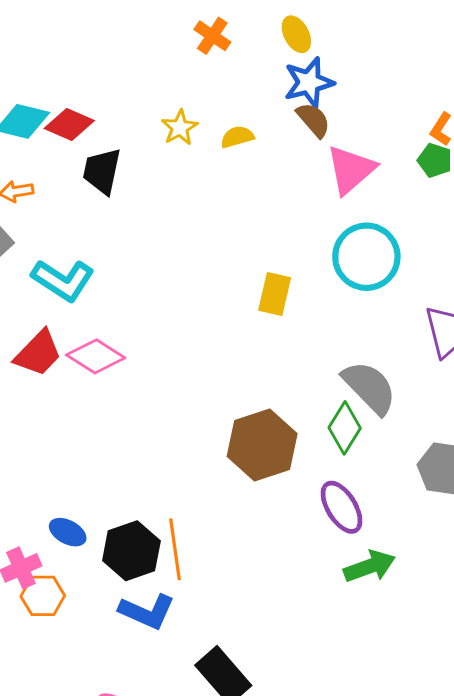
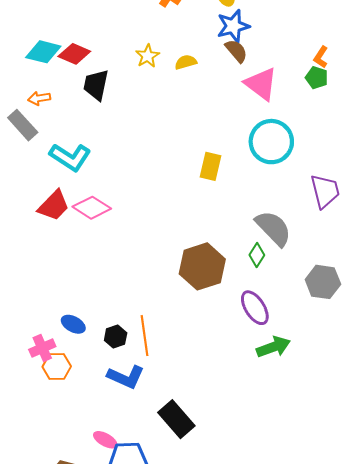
pink triangle: (351, 170) -> (261, 84), turned -42
green diamond: (345, 428) -> (257, 255), size x0.7
black hexagon: (131, 551) -> (116, 337), size x0.6

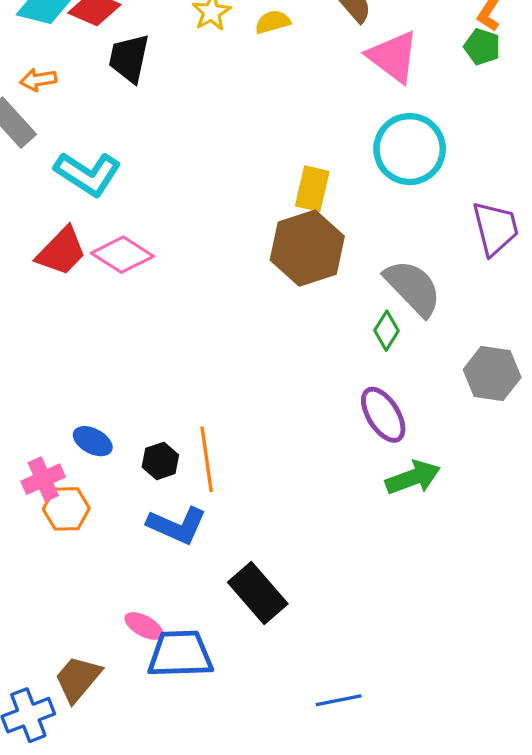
brown hexagon: (202, 266) -> (307, 248), moved

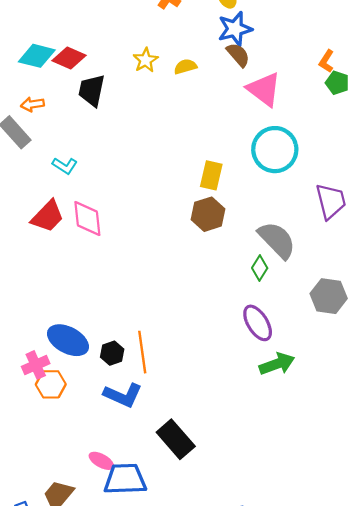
green pentagon: (482, 47) -> (337, 83), moved
cyan L-shape: (88, 174) -> (65, 166), size x0.6
brown hexagon: (307, 248) -> (208, 214), size x0.7
pink diamond: (122, 255) -> (87, 218), turned 51
blue ellipse: (93, 441) -> (68, 340), size x1.6

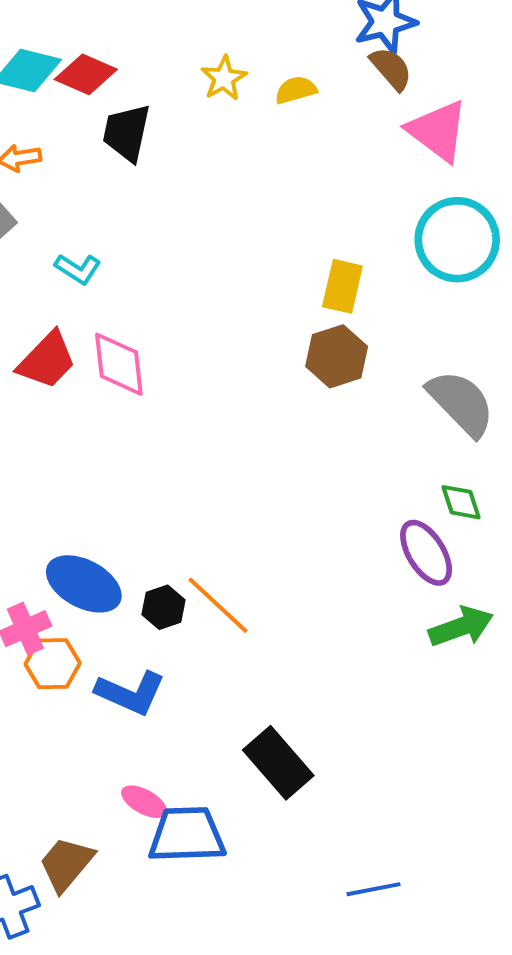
green diamond: (260, 268) -> (461, 502), moved, turned -50
orange line: (142, 352) -> (218, 605), turned -39
blue L-shape: (123, 395) -> (130, 693), moved

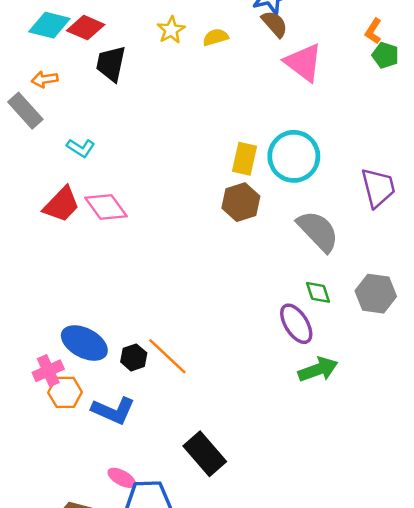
cyan circle: (457, 240) -> (294, 156), moved
pink diamond: (119, 364) -> (106, 207), turned -30

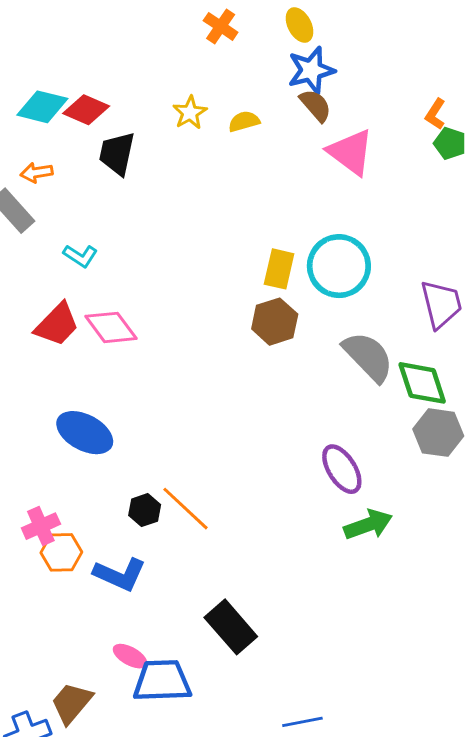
green diamond: (318, 292) -> (422, 383), moved, size x1.6
blue ellipse: (84, 343) -> (85, 433), moved

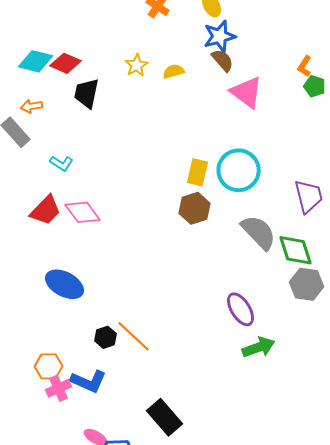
pink cross: (41, 526) -> (59, 388), moved

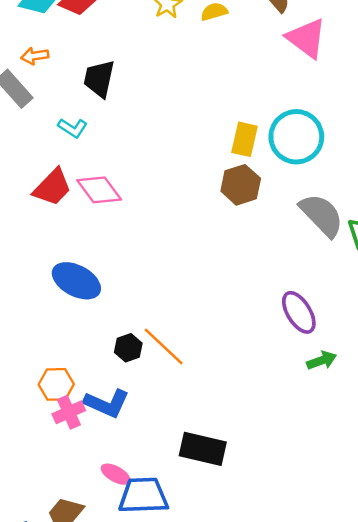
black trapezoid: (87, 93) -> (99, 79), moved
green arrow: (259, 347) -> (322, 360), size x0.7
black rectangle: (165, 417) -> (203, 449), turned -36

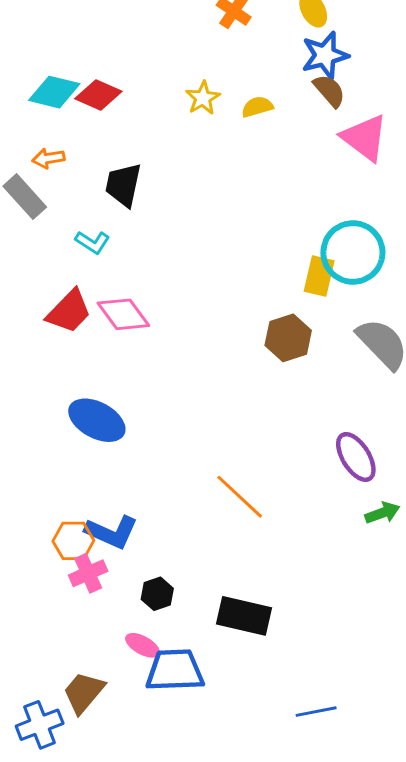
yellow rectangle: (244, 139) -> (319, 276), moved
brown hexagon: (241, 185) -> (288, 338), moved
orange line: (164, 347) -> (240, 497), moved
black hexagon: (128, 348) -> (157, 594), moved
blue L-shape: (107, 403) -> (112, 532), moved

